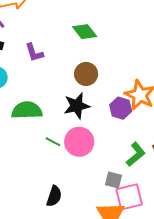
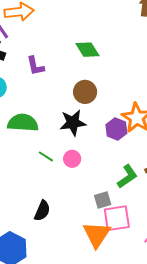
pink circle: (79, 142) -> (72, 159), size x0.6
gray square: (113, 180) -> (103, 200), turned -36

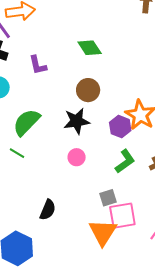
green semicircle: (23, 123) -> (26, 122), turned -48
green line: (46, 156) -> (17, 153), moved
green L-shape: (127, 176) -> (125, 161), moved

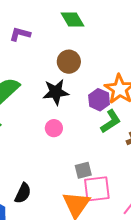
purple L-shape: (38, 65) -> (20, 34), turned 115
green L-shape: (125, 161) -> (111, 121), moved
black semicircle: (48, 210) -> (23, 193), moved

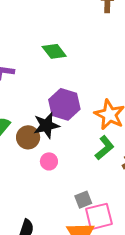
brown circle: (69, 62) -> (28, 137), moved
purple hexagon: (99, 100) -> (64, 104), moved, size x1.4

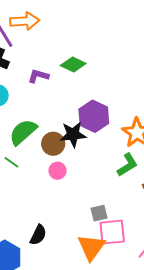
green diamond: (54, 51) -> (73, 64), moved, turned -35
pink circle: (49, 161) -> (57, 171), moved

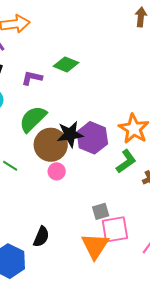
purple hexagon: (94, 116) -> (92, 138), moved
green semicircle: (23, 132) -> (33, 119), moved
brown circle: (53, 144) -> (51, 145), size x1.4

